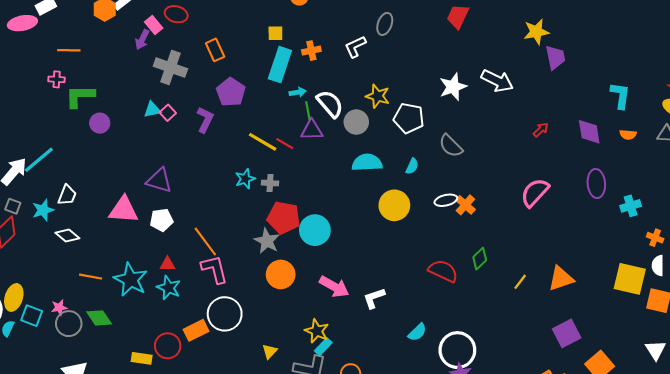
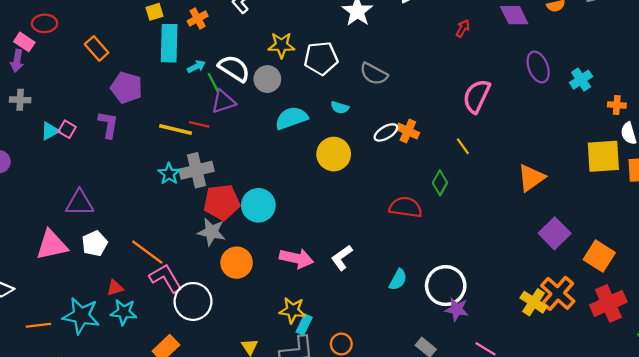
gray cross: (170, 67) -> (20, 100), moved, size x0.6
cyan semicircle: (412, 166) -> (340, 108), turned 98
gray cross: (270, 183) -> (196, 170), size x1.8
yellow line: (520, 282) -> (463, 146), moved, turned -56
white circle: (225, 314) -> (193, 301), moved

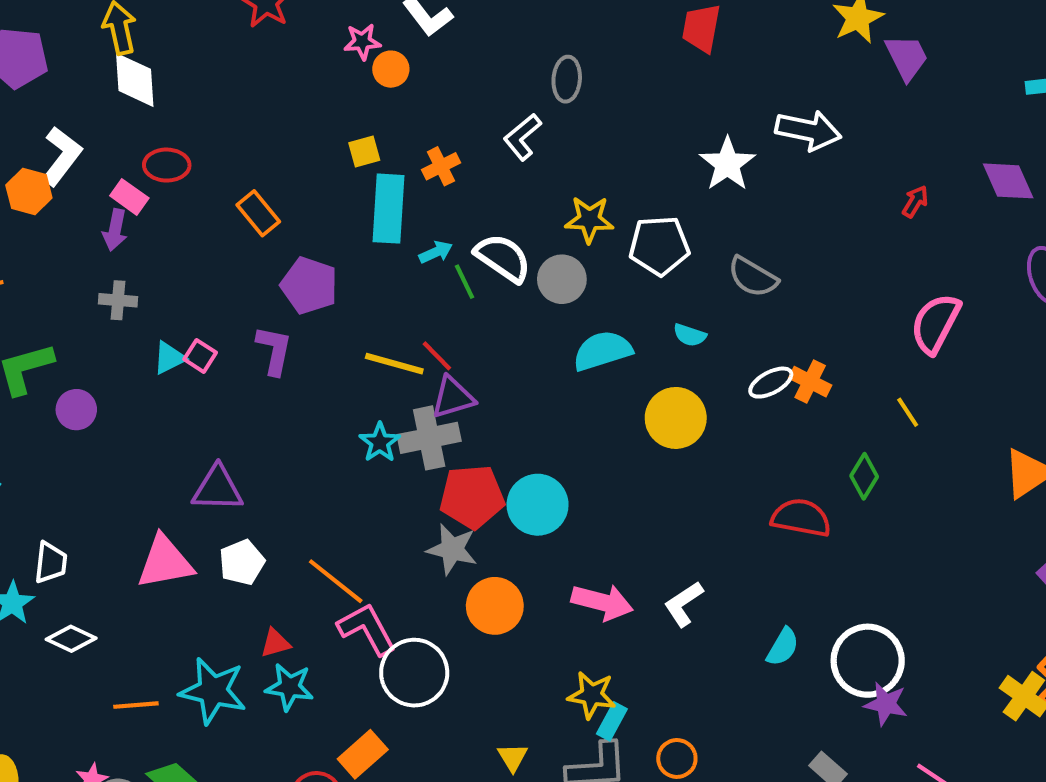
purple triangle: (223, 102) -> (453, 397), moved
red line: (199, 124) -> (437, 356), turned 30

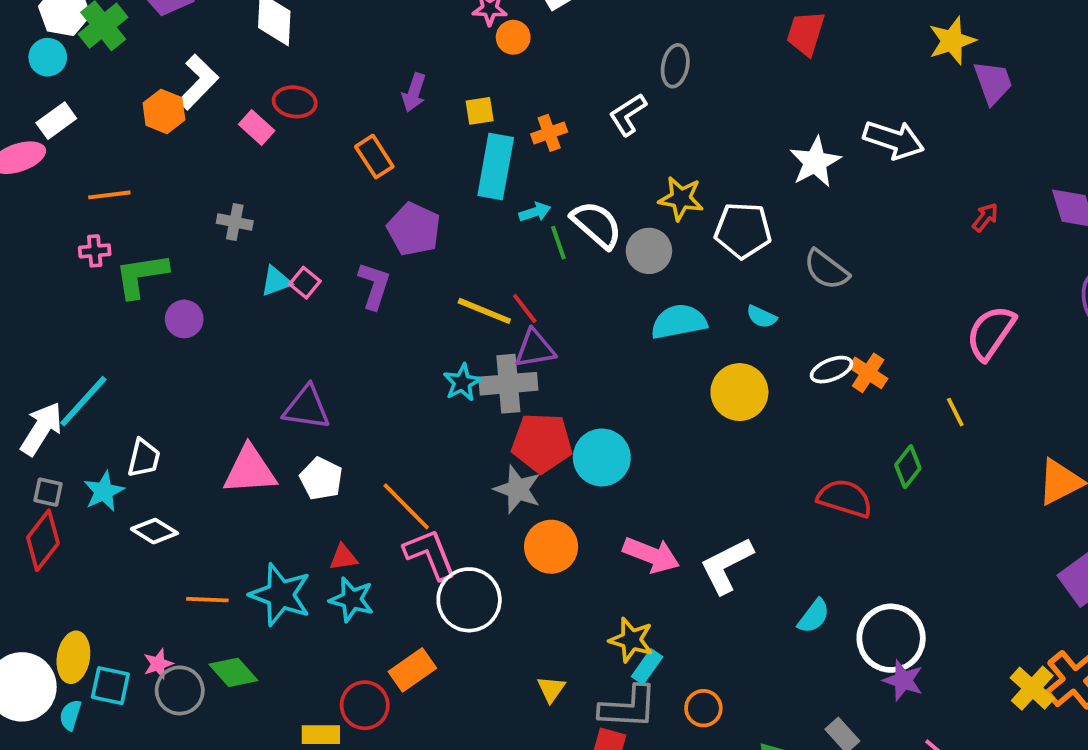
purple arrow: (115, 230) -> (414, 93), moved
white pentagon: (242, 562) -> (321, 479), turned -30
white L-shape: (684, 604) -> (726, 565), size x1.4

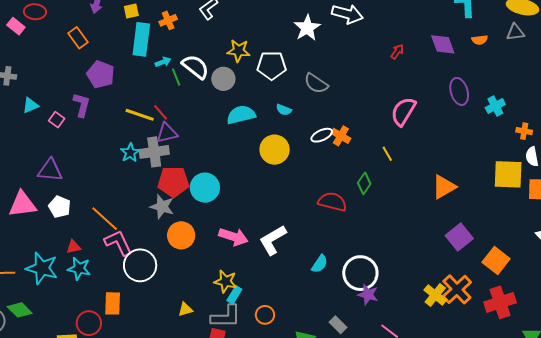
pink square: (305, 283) -> (57, 120), moved
orange rectangle: (412, 670) -> (113, 303), turned -50
yellow triangle: (551, 689) -> (185, 309), turned 42

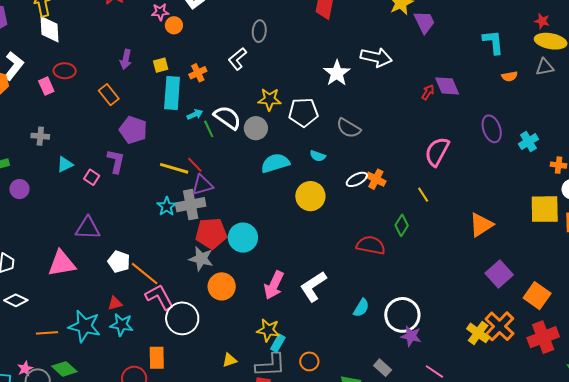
pink rectangle: (16, 26) -> (46, 86), turned 30
purple diamond: (443, 44) -> (447, 86), moved
white pentagon: (60, 207) -> (119, 262), moved
pink arrow: (233, 237) -> (274, 285), turned 100

